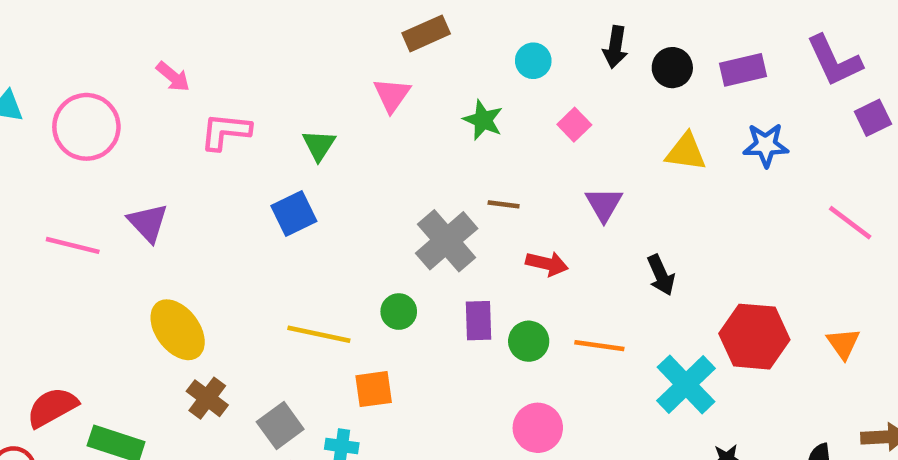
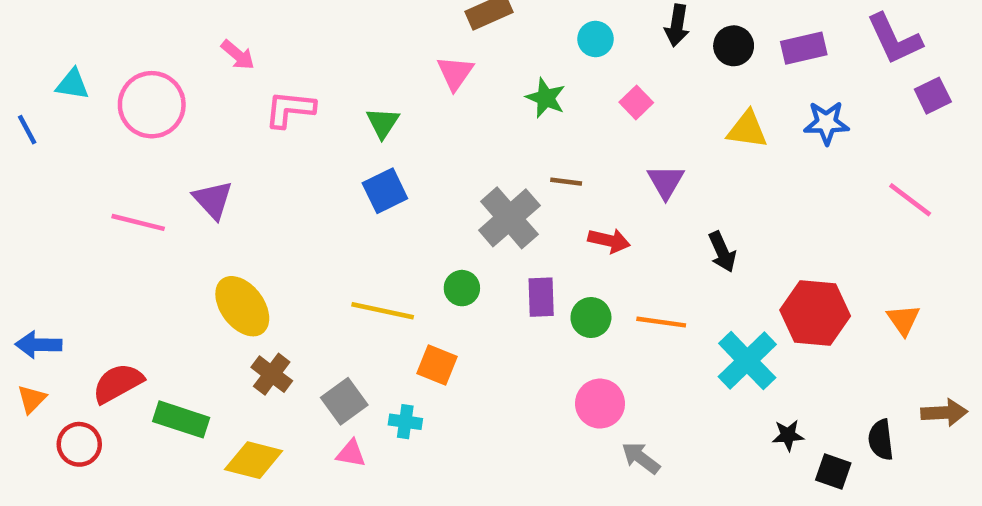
blue square: (294, 213) -> (385, 191), moved
orange square: (374, 389) -> (437, 365), turned 30

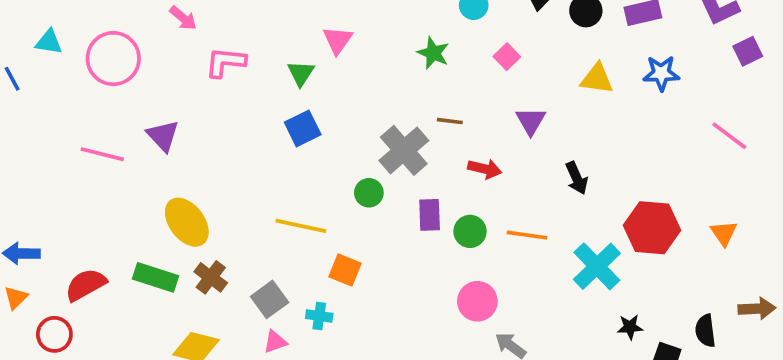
pink triangle: (455, 73) -> (338, 40), moved
green circle: (462, 288) -> (369, 193), moved
green rectangle: (181, 419) -> (156, 277), moved
pink triangle: (351, 453) -> (275, 342), turned -30

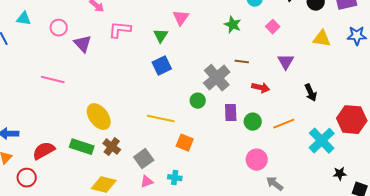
pink circle: (113, 59) -> (59, 28), size x0.6
purple triangle: (163, 136) -> (83, 44), moved
orange line: (527, 235) -> (284, 124), turned -30
cyan cross: (319, 316) -> (175, 178), moved

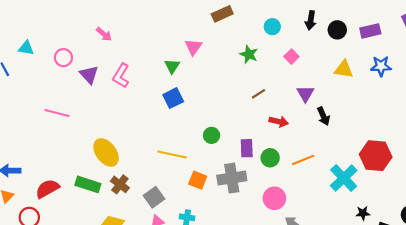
pink L-shape: (120, 30) -> (121, 76), moved, turned -65
brown line: (242, 62) -> (258, 94), turned -40
gray cross: (217, 78) -> (232, 178), moved, turned 32
black arrow: (311, 93) -> (323, 116), moved

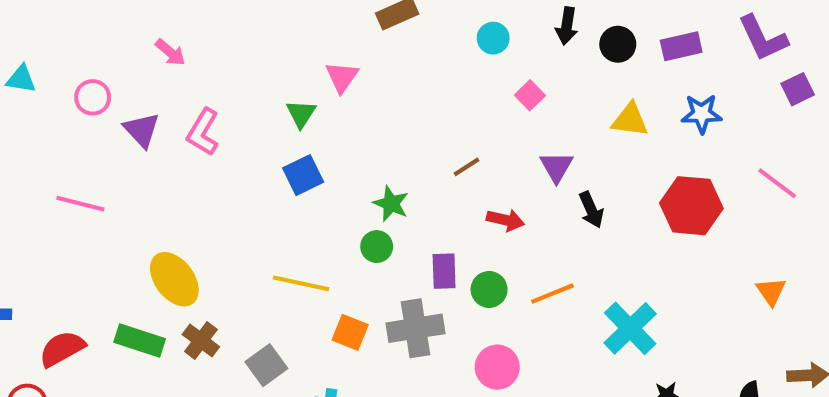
green star: (249, 54) -> (391, 204), moved
red hexagon: (376, 156) -> (691, 206), moved

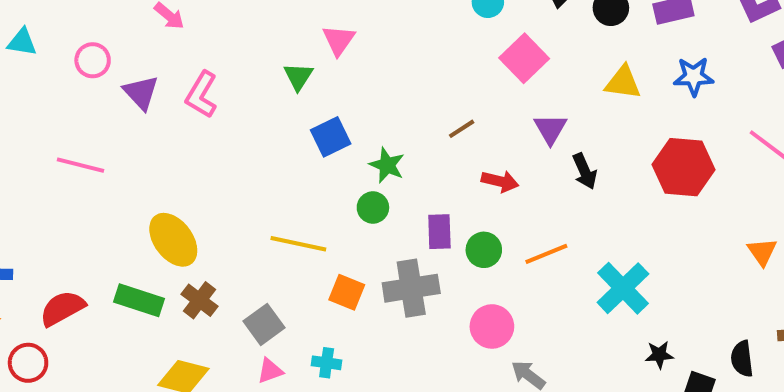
pink square: (530, 95) -> (524, 58), size x1.6
blue square: (303, 175) -> (331, 137), moved

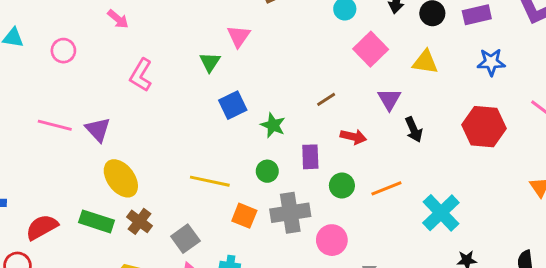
yellow triangle: (623, 82) -> (425, 62), moved
purple triangle: (141, 93) -> (98, 130), moved
green circle: (373, 207) -> (267, 171), moved
purple rectangle: (439, 232) -> (310, 157), moved
pink circle: (492, 326) -> (332, 240), moved

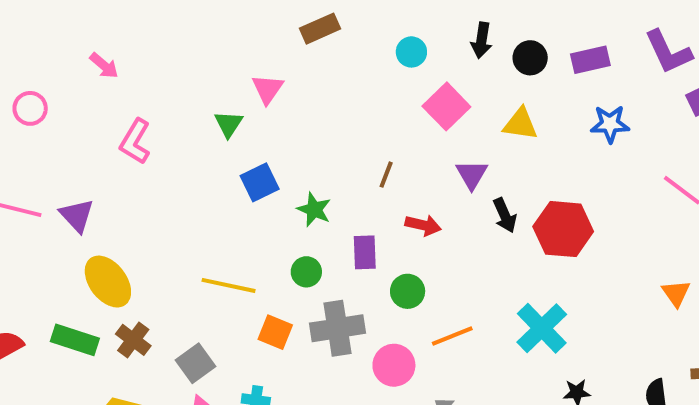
brown line: (326, 99) -> (386, 175), turned -36
red hexagon: (484, 127) -> (563, 229), moved
orange line: (386, 188) -> (452, 336), moved

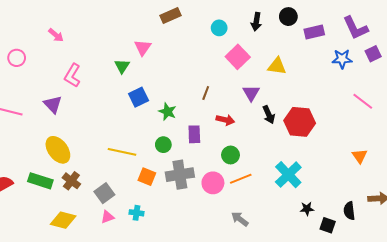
black circle: (530, 58) -> (288, 17), moved
blue star: (610, 124) -> (342, 59), moved
purple triangle: (77, 215) -> (53, 104), moved
green circle: (408, 291) -> (230, 155), moved
pink circle: (394, 365) -> (213, 183), moved

